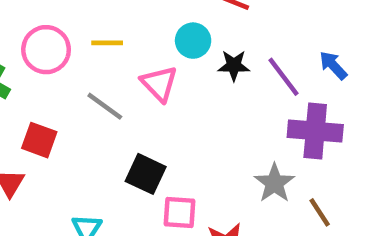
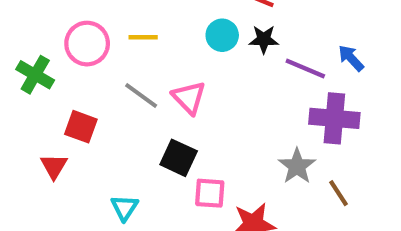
black star: (234, 65) -> (264, 39), moved
purple line: (284, 77) -> (305, 68), turned -30
pink triangle: (159, 84) -> (189, 98), moved

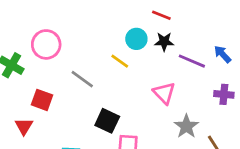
yellow line: (143, 37) -> (120, 61), moved, turned 36
pink triangle: (189, 98) -> (164, 93), moved
purple cross: (334, 118) -> (224, 94), moved, size x0.6

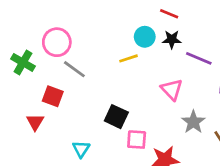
yellow line: (120, 61) -> (128, 58), turned -54
gray line: (82, 79) -> (74, 69), moved

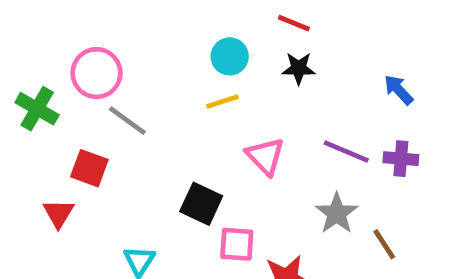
cyan circle: (145, 37) -> (230, 56), moved
purple line: (199, 58) -> (346, 152), moved
pink triangle: (172, 90) -> (265, 156), moved

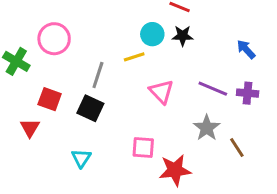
cyan circle: (230, 56) -> (152, 34), moved
gray line: (127, 121) -> (98, 75), moved, turned 72
black square: (201, 204) -> (90, 108), moved

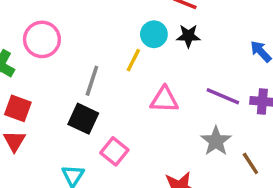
yellow line: (134, 57) -> (133, 60), turned -45
pink triangle: (161, 92) -> (164, 100), turned -44
red square: (50, 99) -> (18, 108), moved
pink square: (143, 148) -> (114, 151), moved, turned 35

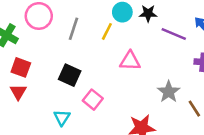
gray line: (92, 81) -> (73, 29), moved
purple line: (223, 96) -> (174, 34), moved

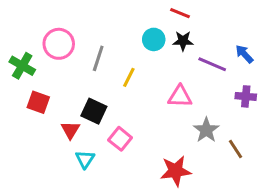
yellow line: (107, 31) -> (129, 77), moved
pink triangle: (130, 61) -> (180, 96), moved
red triangle: (18, 92) -> (70, 130), moved

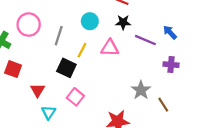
cyan circle: (154, 39) -> (90, 21), moved
pink triangle: (180, 96) -> (110, 48), moved
black square: (94, 111) -> (66, 68), moved

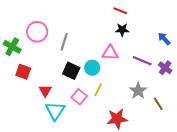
cyan circle: (90, 21) -> (92, 68), moved
purple line: (145, 40) -> (142, 61), moved
yellow line: (82, 50) -> (98, 90), moved
purple cross: (171, 65) -> (165, 68), turned 32
cyan triangle: (49, 112) -> (55, 111), size x1.5

